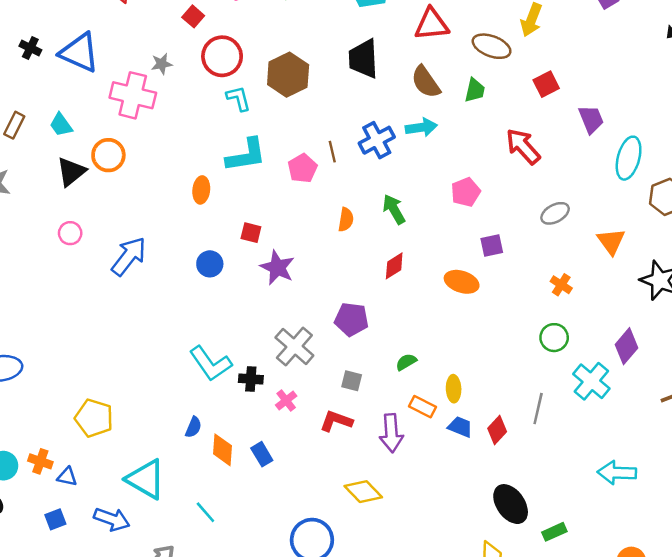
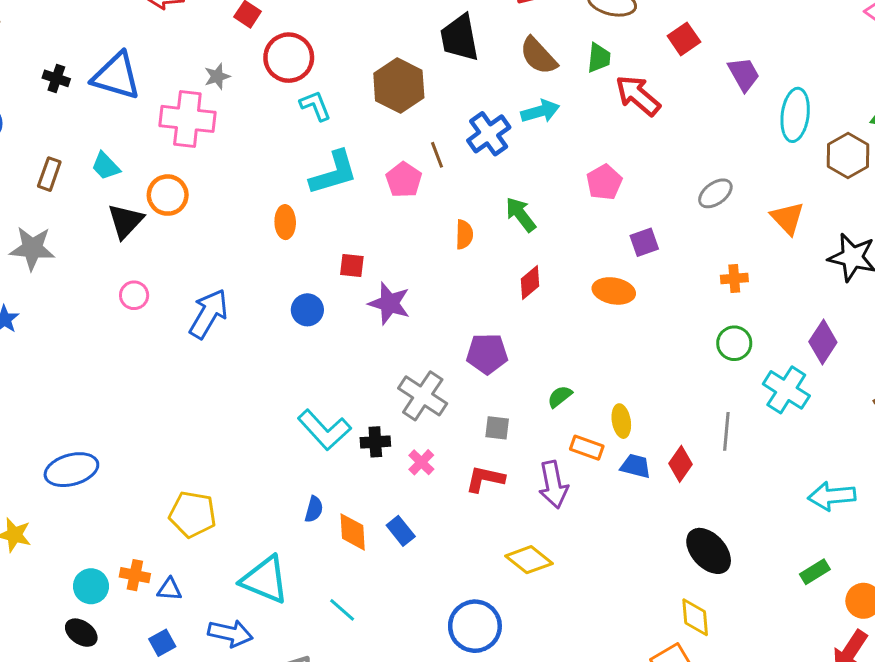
brown hexagon: (288, 75) -> (399, 85), moved
red arrow: (523, 146) -> (638, 95), moved
orange cross: (561, 285) -> (734, 279), turned -30
green rectangle: (554, 532) -> (815, 572), moved

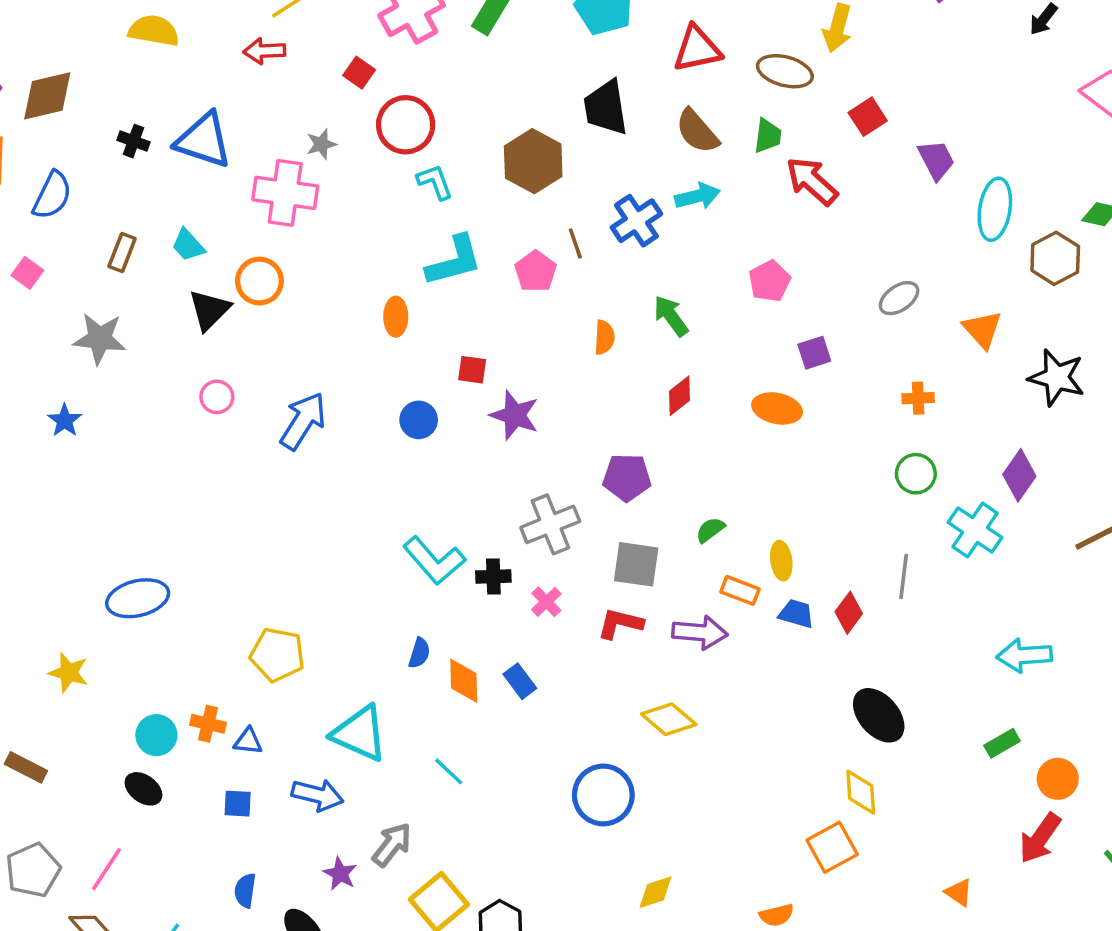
gray cross: (423, 396) -> (550, 524), turned 33
gray square: (497, 428) -> (636, 564), size x1.6
purple arrow: (553, 485) -> (700, 632), turned -75
blue square: (162, 643) -> (238, 804), turned 30

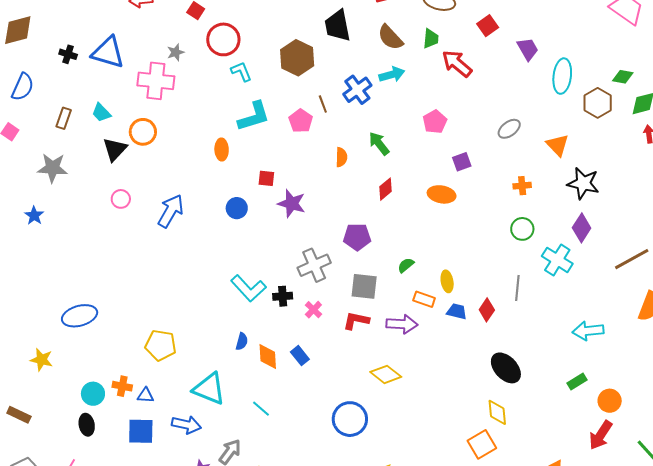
black star: (1057, 377) -> (583, 183), moved
black ellipse: (143, 789) -> (87, 425), turned 45
blue square: (238, 804) -> (141, 431), size x1.6

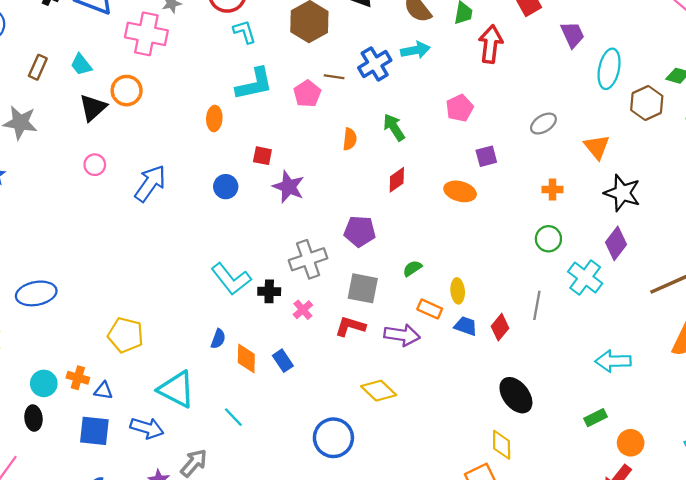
red arrow: (457, 64) -> (491, 44), turned 52
brown line: (323, 104) -> (334, 77), turned -66

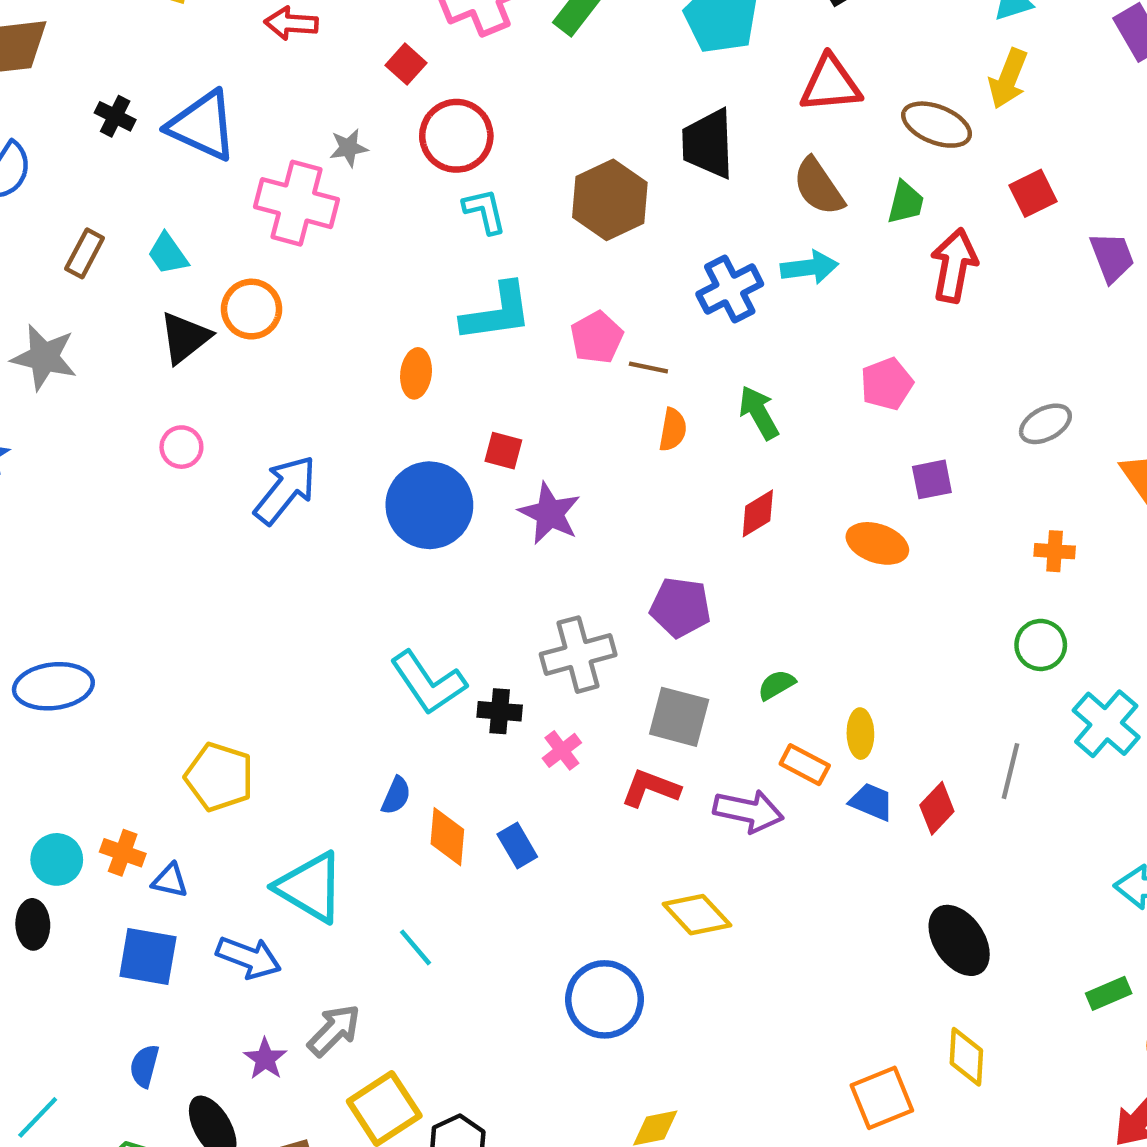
brown line: (334, 77) -> (648, 368), moved
blue circle: (226, 187) -> (429, 505), size x1.8
yellow diamond: (502, 445) -> (966, 1057), moved

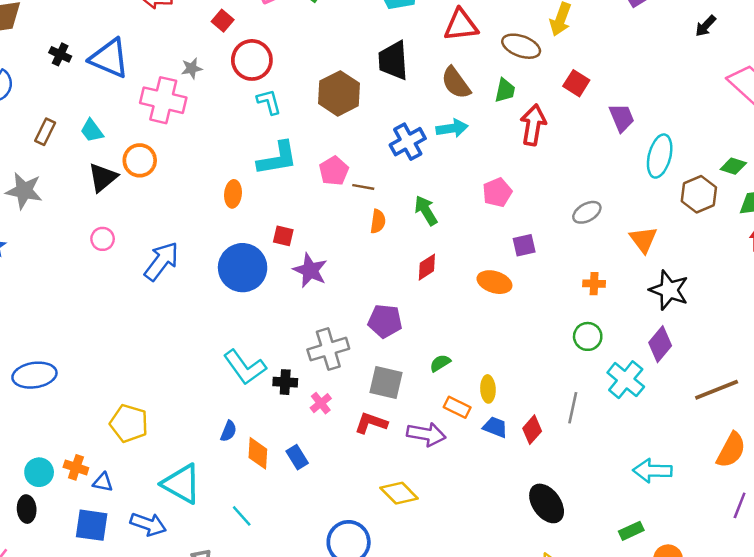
red square: (1033, 193) -> (576, 83), turned -30

